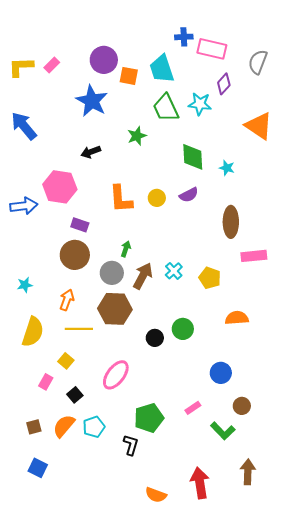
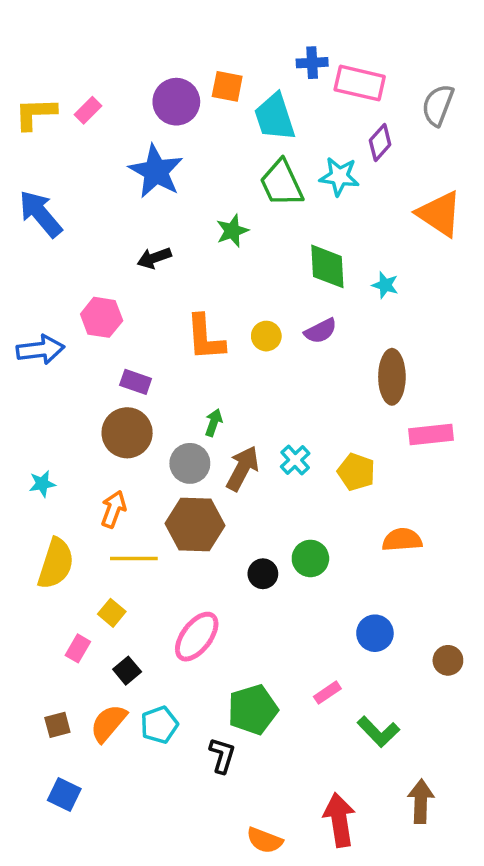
orange square: (129, 76) -> (227, 86), moved
pink hexagon: (60, 187) -> (102, 317), size x0.7
brown circle: (242, 406) -> (448, 660), moved

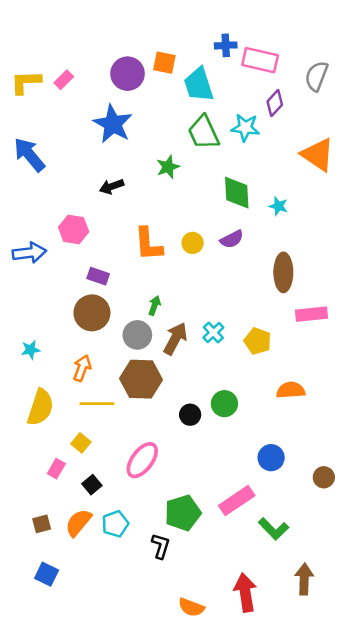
pink rectangle: (327, 693) -> (237, 501), size x1.8

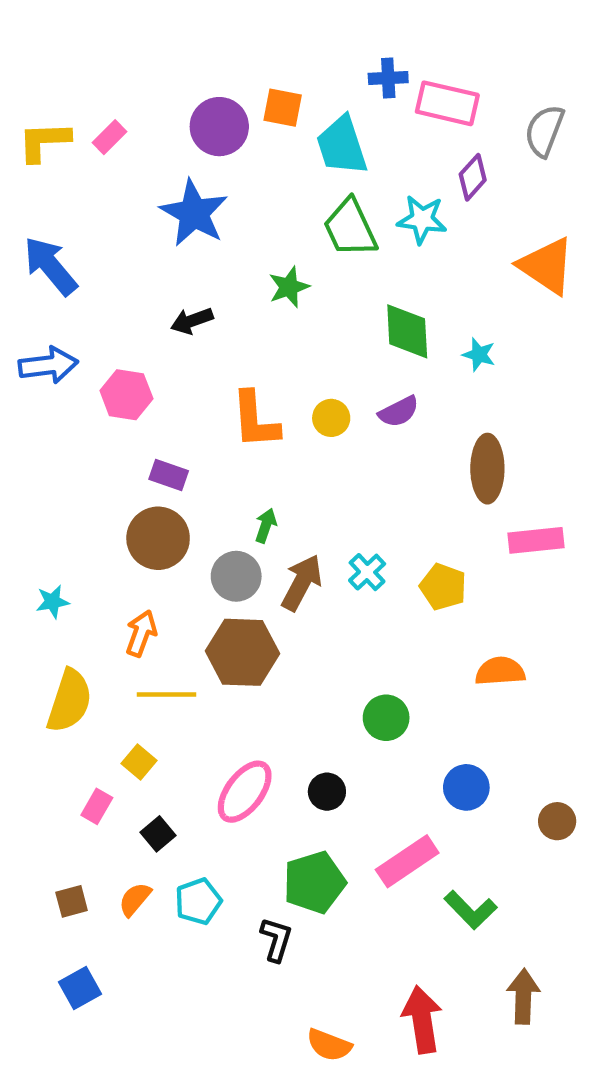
blue arrow: (29, 253) -> (48, 365), moved
green circle: (224, 404) -> (386, 718), moved
black circle: (190, 415) -> (327, 792), moved
orange semicircle: (78, 523) -> (135, 899), size x0.7
blue square: (47, 574) -> (80, 988), turned 35

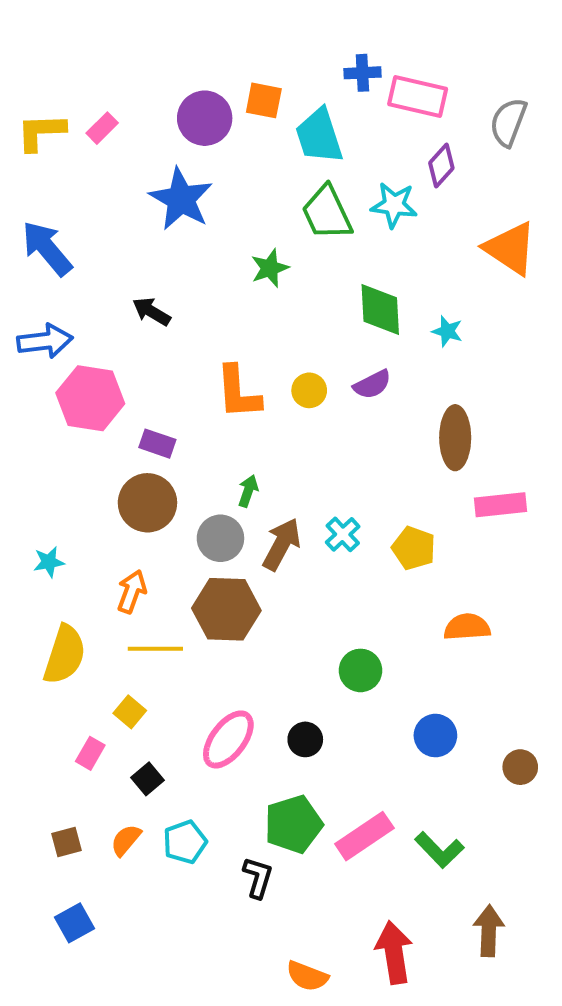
black arrow: (192, 321) -> (151, 311), moved, turned 51
pink hexagon: (126, 395) -> (90, 398), moved, size x1.4
pink rectangle: (407, 861) -> (364, 836), moved

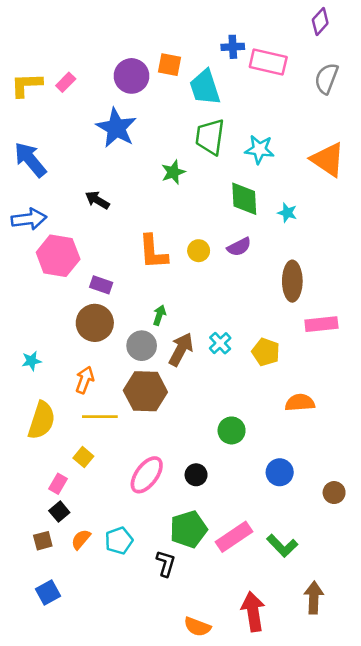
purple diamond: (441, 166) -> (320, 22), moved
cyan star: (394, 205) -> (259, 149), moved
green trapezoid: (327, 213) -> (210, 137), turned 33
black square: (147, 779) -> (59, 512), moved

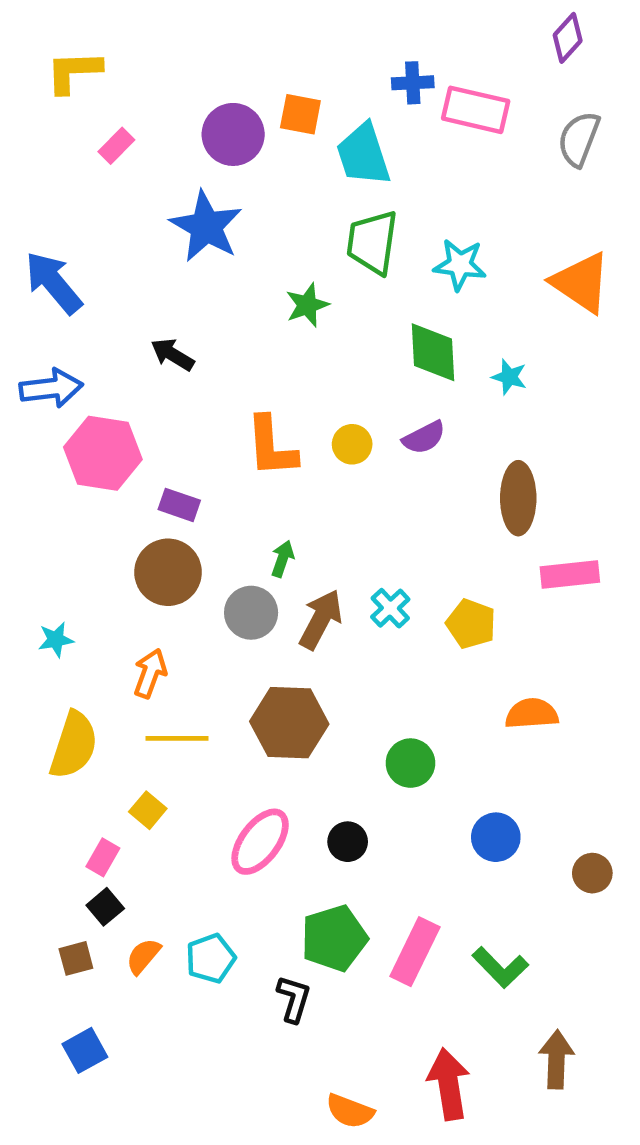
yellow L-shape: (26, 85) -> (74, 72), moved
brown hexagon: (145, 391) -> (289, 723), moved
pink rectangle: (234, 537) -> (415, 952), turned -30

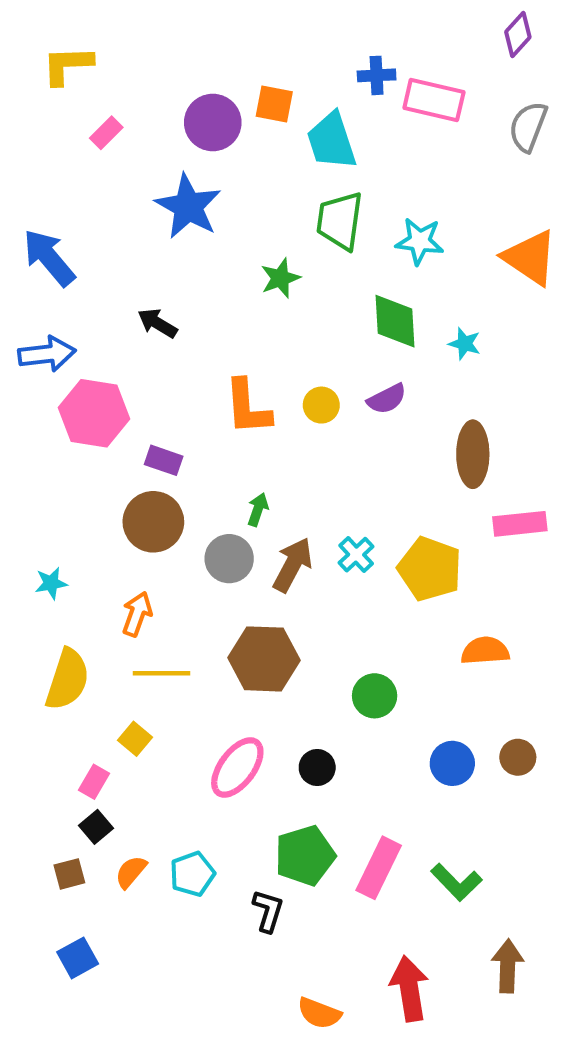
yellow pentagon: (471, 624) -> (430, 569), size x1.4
brown circle: (592, 873) -> (518, 757), moved

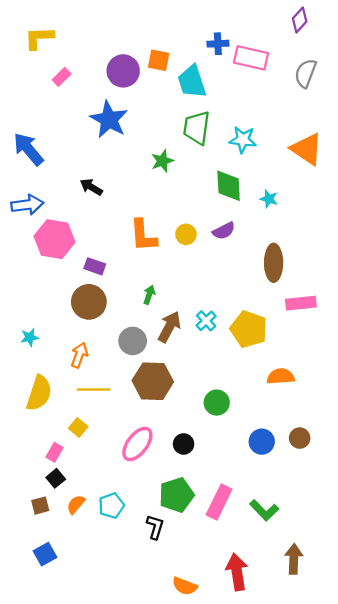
gray circle: (229, 559) -> (133, 341), moved

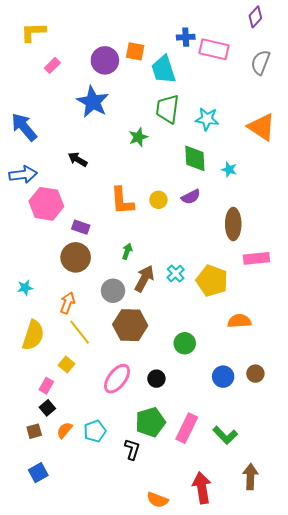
yellow line: (94, 390) -> (80, 332), turned 52

